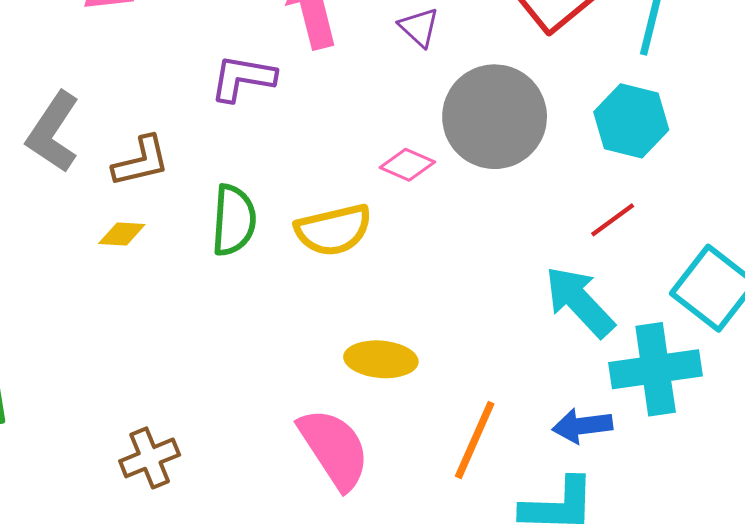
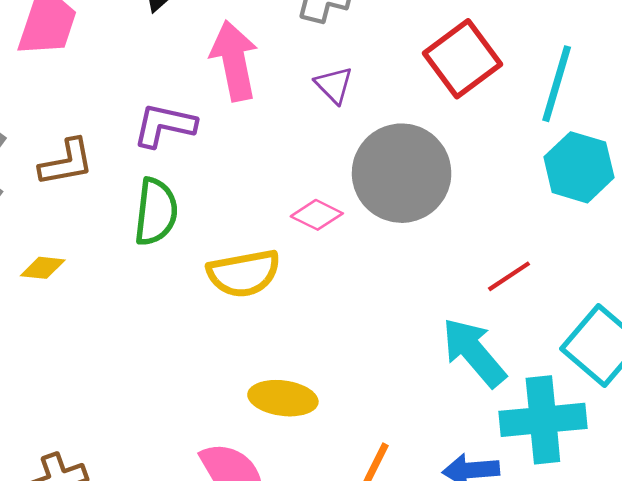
cyan hexagon: (631, 121) -> (579, 167), moved
brown L-shape: (141, 161) -> (66, 162), moved
green semicircle: (234, 220) -> (156, 212), moved

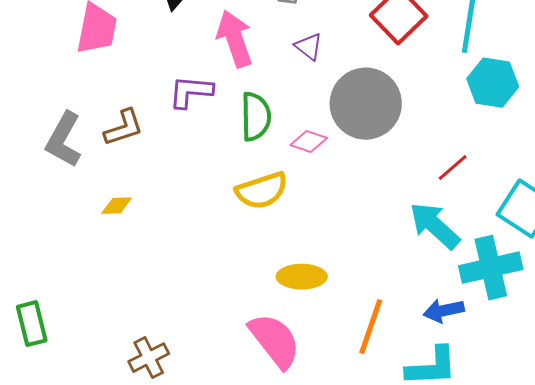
green semicircle: (156, 212) -> (256, 117), moved

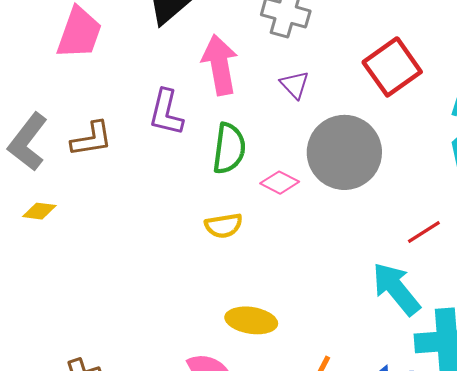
purple L-shape: (191, 92) -> (166, 112), turned -90
yellow semicircle: (262, 191) -> (224, 226), size x0.7
yellow diamond: (117, 206) -> (39, 211), moved

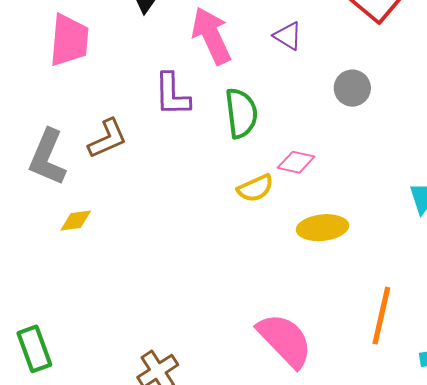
gray circle: (344, 152) -> (352, 88), size x0.5
pink diamond: (280, 183) -> (296, 162), moved
yellow ellipse: (251, 320) -> (323, 228), moved

